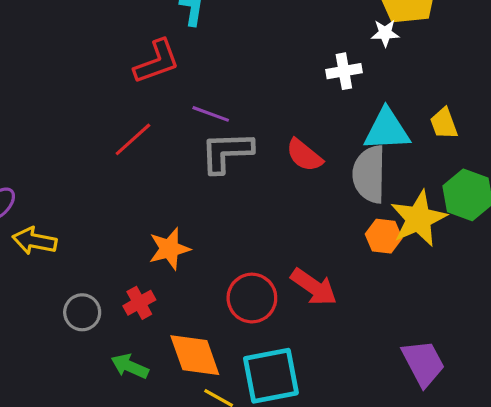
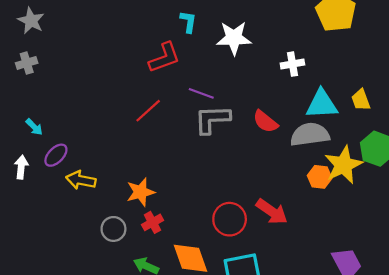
white star: (385, 33) -> (234, 38), moved, size x1.8
gray semicircle: (369, 174) -> (310, 135), turned 81
orange star: (169, 249) -> (141, 192), moved

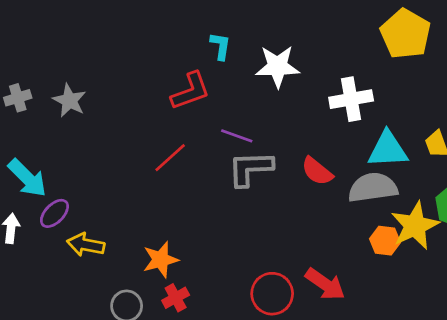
gray star: (31, 21) -> (69, 101), moved
white cross: (292, 64) -> (351, 99), size x1.4
cyan arrow: (34, 127) -> (27, 178), size x1.8

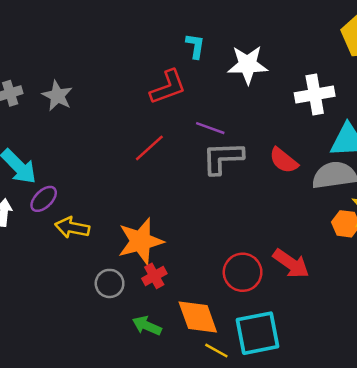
orange star: (161, 260) -> (141, 241), size x1.4

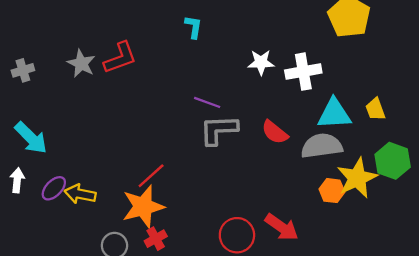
white star: (248, 65) -> (261, 62), moved, size x0.7
red L-shape: (168, 87) -> (120, 58), moved
gray star: (57, 96) -> (81, 64), moved
red line: (149, 148) -> (151, 176), moved
purple ellipse: (44, 199) -> (54, 188), moved

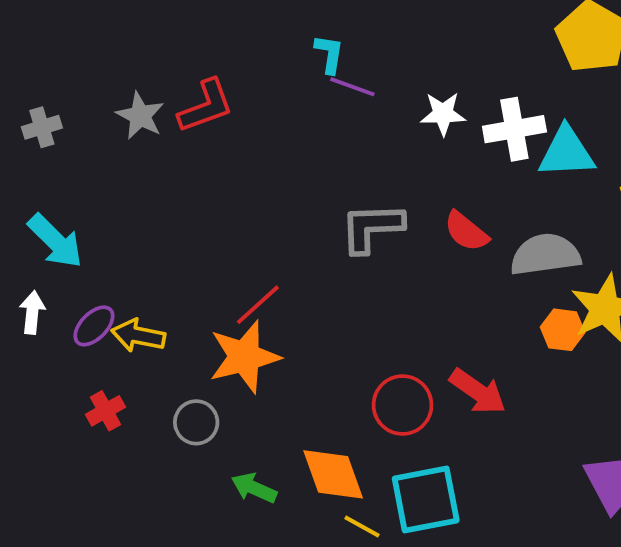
purple line: (207, 102) -> (352, 87), moved
cyan triangle: (334, 114) -> (566, 152), moved
red cross: (156, 239) -> (106, 411), moved

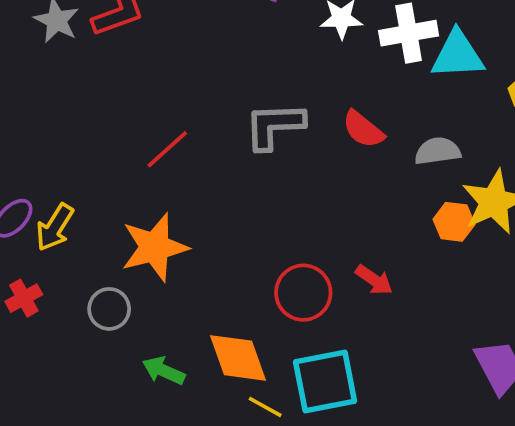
gray semicircle: (545, 255) -> (438, 151), size x0.7
red line: (258, 305) -> (167, 149), moved
yellow arrow: (138, 336) -> (55, 227), turned -69
red arrow: (478, 392) -> (374, 280), size x0.7

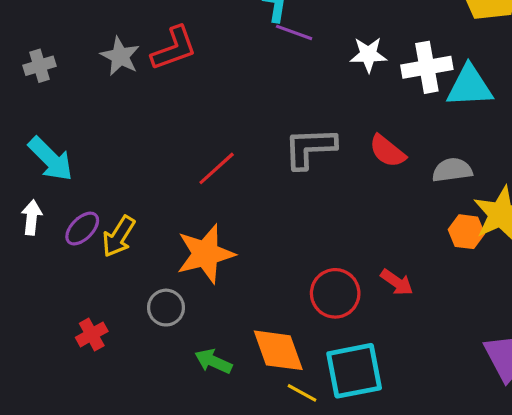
red cross: (24, 298) -> (92, 334), moved

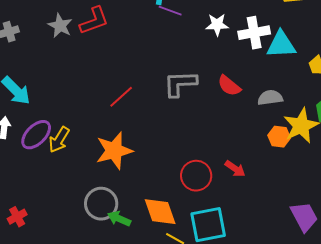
purple ellipse: (82, 229) -> (36, 135), size x1.4
gray circle: (166, 308) -> (101, 204), moved, size x1.4
red cross: (92, 334) -> (17, 217), moved

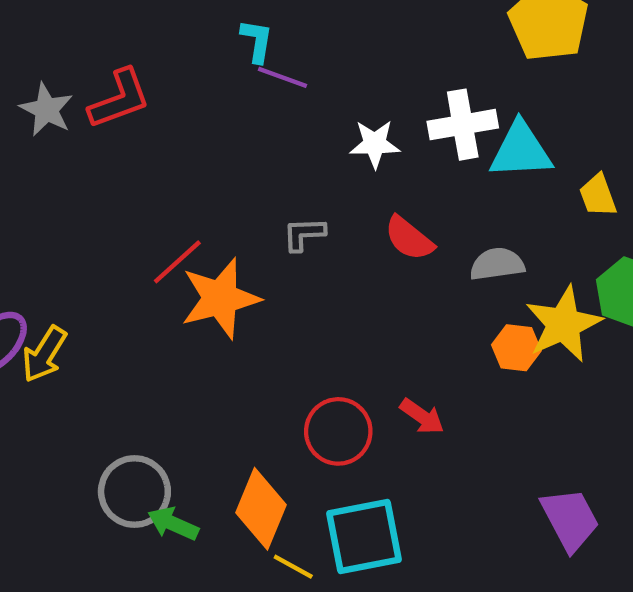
white star: (217, 25) -> (375, 144), moved
gray L-shape: (180, 84) -> (304, 234), size x0.6
orange star: (114, 151) -> (220, 298), moved
orange diamond: (160, 212) -> (261, 509), turned 42

